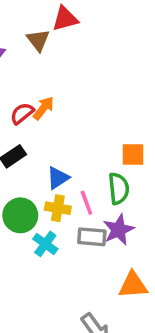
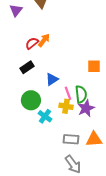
green semicircle: (119, 189) -> (81, 94), moved
yellow cross: (58, 208) -> (66, 106), moved
gray rectangle: (92, 237) -> (71, 139), moved

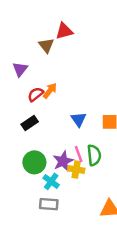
purple triangle: (16, 10) -> (20, 69), moved
blue triangle: (52, 79) -> (79, 119), moved, turned -32
purple star: (86, 108) -> (63, 161), moved
gray rectangle: (71, 139) -> (49, 204), moved

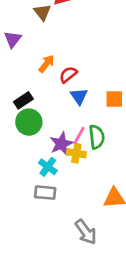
red semicircle: (36, 94) -> (68, 75), moved
pink line: (79, 154) -> (79, 136), turned 49
green circle: (34, 162) -> (29, 122), moved

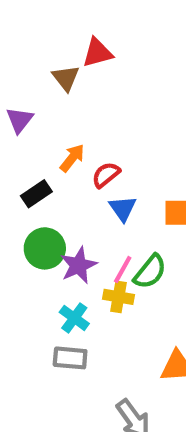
black rectangle: (23, 100) -> (36, 194), moved
green semicircle: (97, 137) -> (150, 272), turned 45
purple star: (61, 144) -> (78, 265), moved

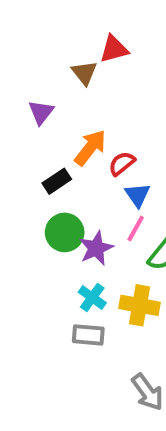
orange arrow: (72, 158) -> (90, 148), size x1.4
pink line: (123, 270) -> (136, 228), moved
yellow cross: (118, 297) -> (140, 305), moved, size x1.4

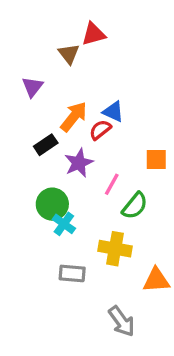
blue triangle: (138, 195) -> (113, 112), moved, turned -30
green circle: (65, 232) -> (52, 204), moved
purple star: (96, 248) -> (79, 163), moved
cyan cross: (92, 297) -> (64, 224), moved

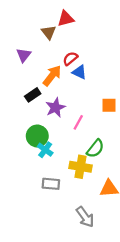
red semicircle: (100, 130) -> (70, 59), moved
green semicircle: (135, 206) -> (95, 149), moved

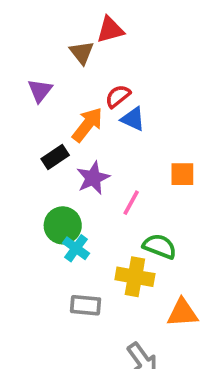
green semicircle: (95, 149) -> (160, 246), turned -108

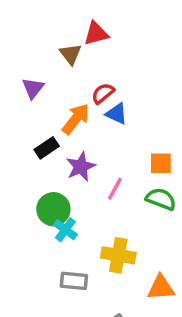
green semicircle: (160, 246) -> (161, 199), moved

